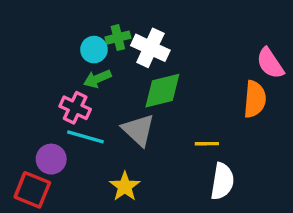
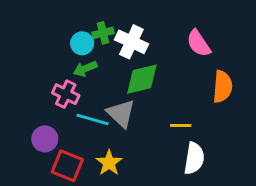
pink semicircle: (270, 63) -> (199, 43), moved
cyan line: (85, 137) -> (93, 119), moved
red square: (32, 190) -> (67, 166), moved

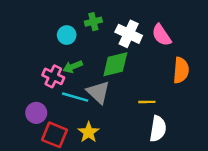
green cross: (103, 33) -> (93, 22), moved
white cross: (131, 42) -> (129, 34), moved
green arrow: (85, 69) -> (73, 67), moved

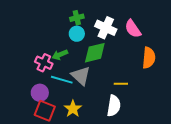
cyan circle: (67, 35) -> (77, 34), moved
purple circle: (36, 113) -> (40, 93), moved
white semicircle: (158, 129) -> (114, 106), moved

